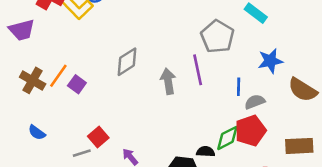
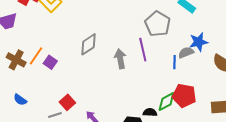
gray semicircle: (255, 102) -> (186, 53), moved
red pentagon: (251, 131) -> (184, 96), turned 30

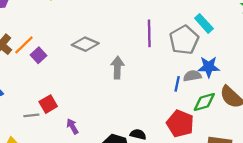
gray pentagon: (158, 24) -> (184, 40), moved
gray diamond: (89, 44) -> (85, 44), turned 45
purple line: (143, 50) -> (149, 33), moved
green diamond: (166, 102) -> (204, 102), moved

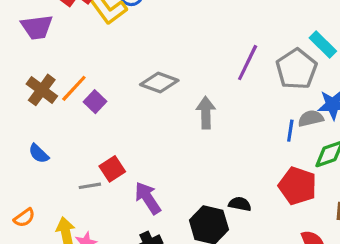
purple line: (149, 33) -> (248, 63), turned 30
purple arrow: (72, 126) -> (148, 198), size x1.5

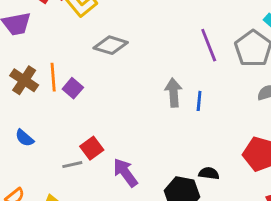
purple line: (248, 63) -> (209, 45), turned -44
gray diamond: (159, 82) -> (111, 45), moved
orange line: (74, 88) -> (53, 77), turned -44
blue line: (290, 131) -> (199, 101), moved

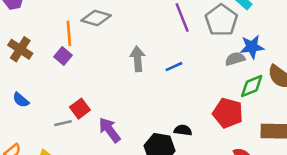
orange line: (53, 77) -> (69, 33), moved
gray arrow: (173, 93) -> (138, 59), moved
blue line: (199, 101) -> (174, 67), turned 60

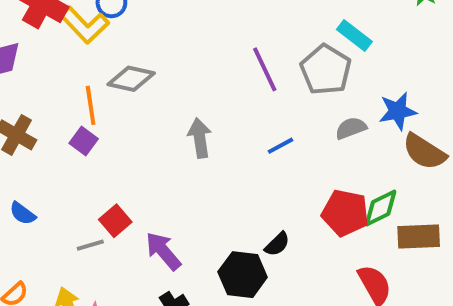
blue star: (252, 47) -> (398, 111), moved
blue line: (174, 67) -> (281, 146), moved
green diamond: (252, 86) -> (381, 208), moved
black semicircle: (183, 130) -> (277, 244), turned 132

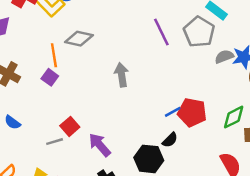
gray semicircle: (351, 128) -> (224, 57), moved
blue line: (281, 146) -> (173, 112), moved
red pentagon: (345, 213) -> (192, 112), moved

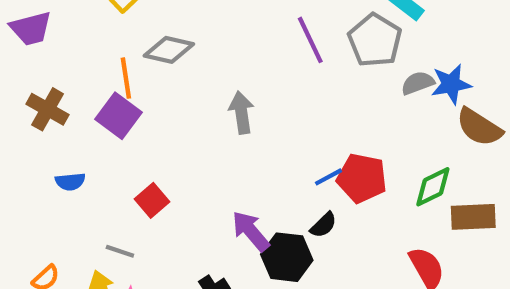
purple square: (50, 77) -> (119, 116), size x1.5
blue semicircle: (13, 122) -> (70, 182), moved, turned -42
gray line: (55, 142) -> (120, 251), moved, turned 35
purple arrow: (100, 145) -> (251, 231), moved

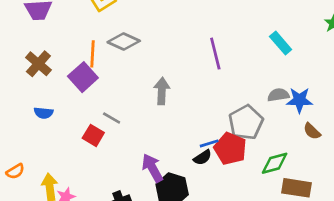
gray pentagon: (375, 40) -> (246, 122), moved
brown semicircle: (479, 127) -> (312, 131), size x0.6
red square: (152, 200) -> (93, 135), turned -30
black semicircle: (323, 225) -> (203, 157), moved
gray line: (120, 251) -> (112, 118), moved

